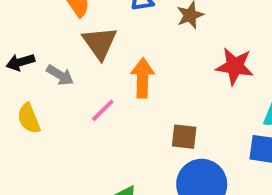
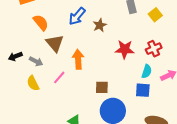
yellow semicircle: (29, 118) -> (33, 83), moved

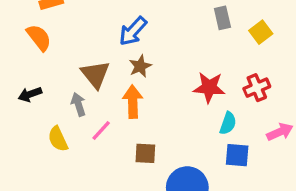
orange semicircle: (41, 23) -> (39, 38), moved
brown star: (100, 25) -> (140, 66), moved
gray arrow: (36, 61) -> (78, 104), moved, turned -136
cyan semicircle: (147, 71) -> (228, 123), moved
brown square: (102, 87) -> (145, 153), moved

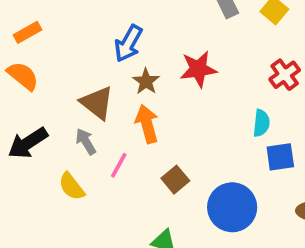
red star: (209, 87) -> (198, 69), moved
black arrow: (30, 94) -> (28, 143), size x1.5
brown square: (145, 153) -> (175, 180), turned -30

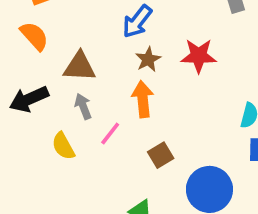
brown triangle: (97, 103) -> (79, 67), moved, turned -44

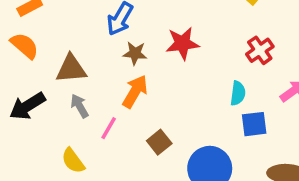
brown star: (148, 59) -> (135, 53), turned -30
orange arrow: (143, 99) -> (135, 92), turned 44
yellow semicircle: (63, 146) -> (73, 161), moved

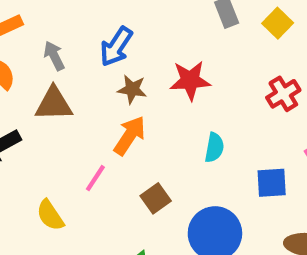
cyan semicircle: (238, 93) -> (214, 148), moved
gray arrow: (80, 106) -> (54, 56), moved

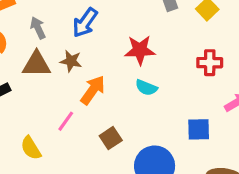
brown star: (132, 89) -> (71, 61), moved
red cross: (283, 94) -> (210, 63), turned 30
cyan semicircle: (214, 148) -> (146, 88), moved, turned 100

